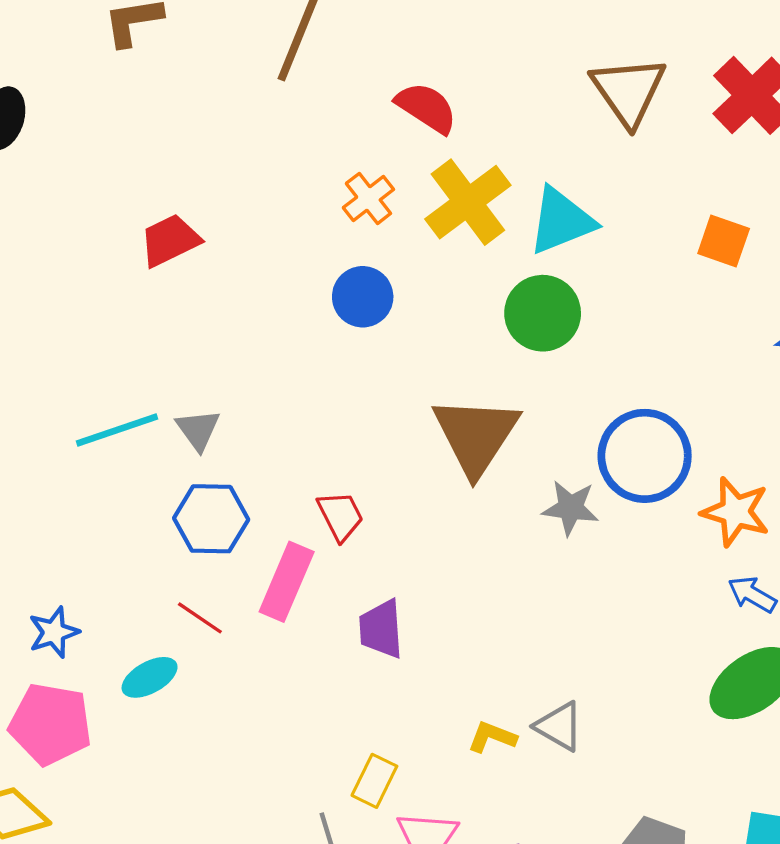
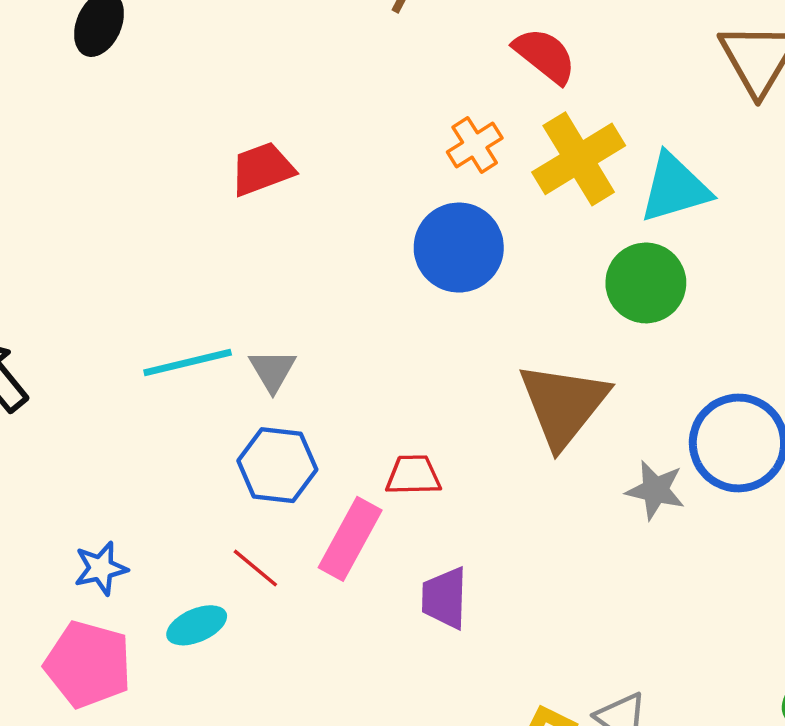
blue circle: (363, 297) -> (459, 248), size x1.4
red trapezoid: (340, 516) -> (413, 475), turned -70

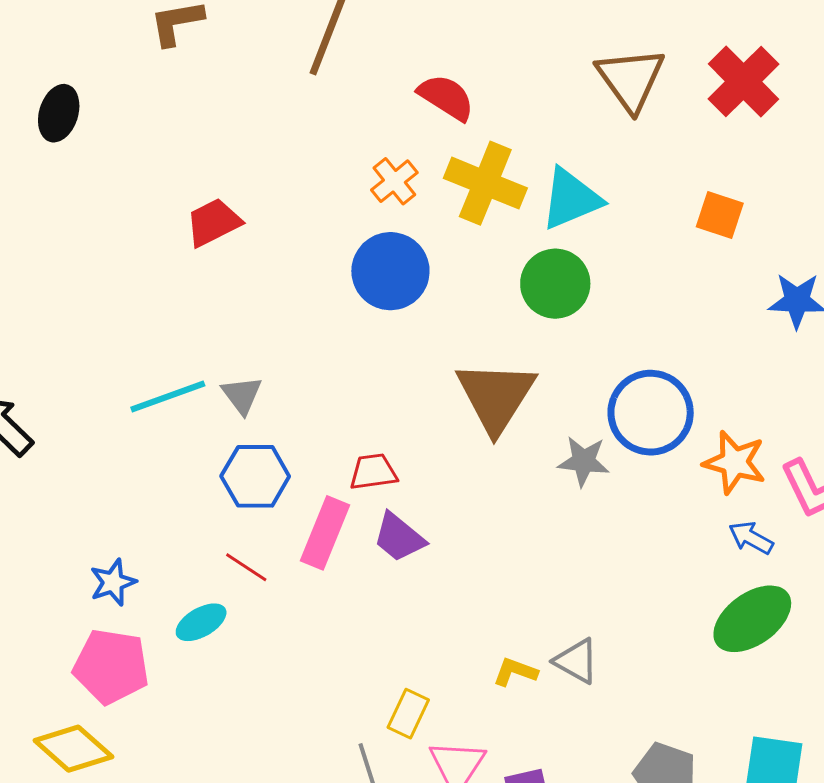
yellow cross: (579, 159) -> (485, 183), turned -30
purple trapezoid: (445, 598) -> (399, 537), moved, turned -46

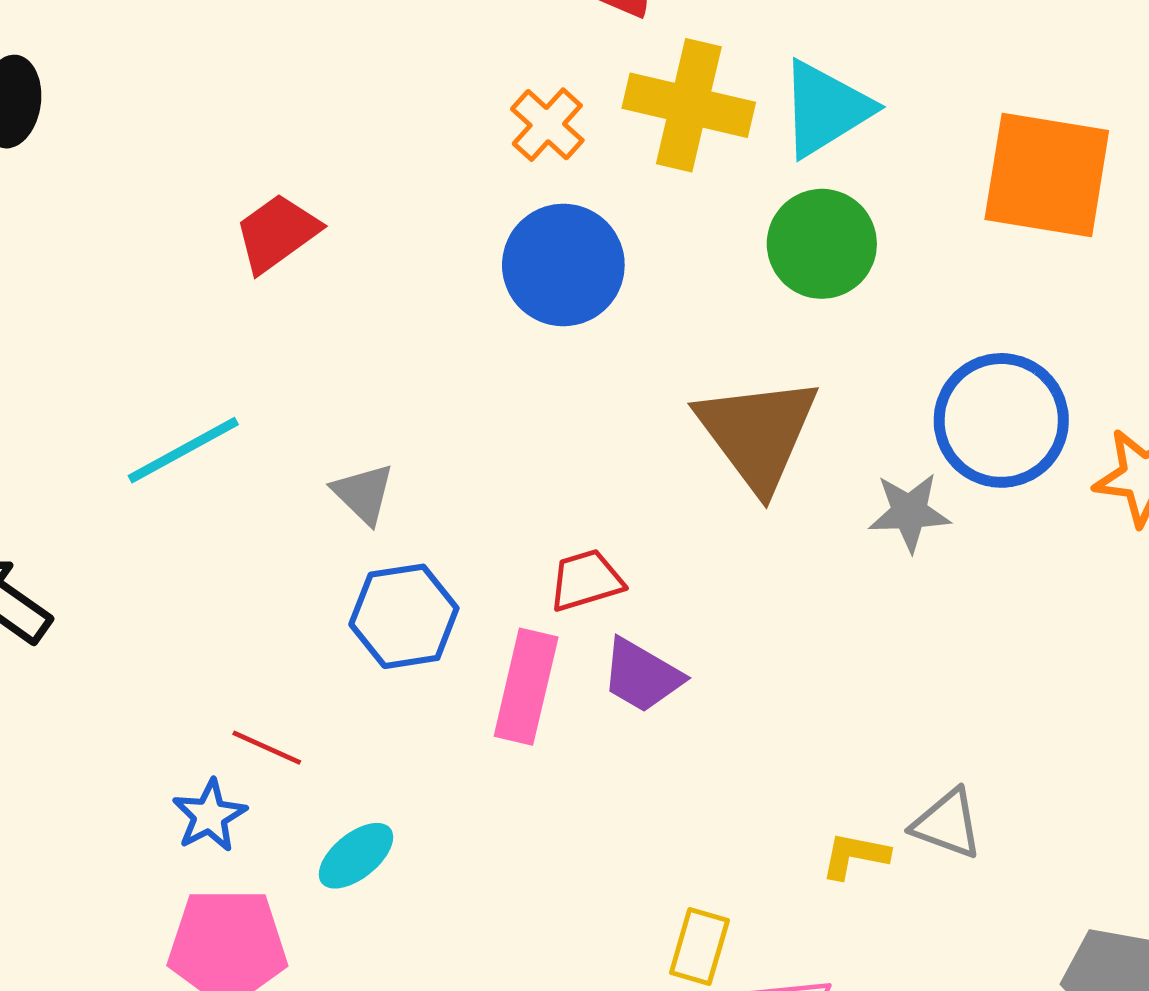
orange square: (720, 215) -> (1047, 175), moved, size x1.8
cyan line: (168, 397) -> (183, 450), moved
red line: (246, 567) -> (267, 748), moved

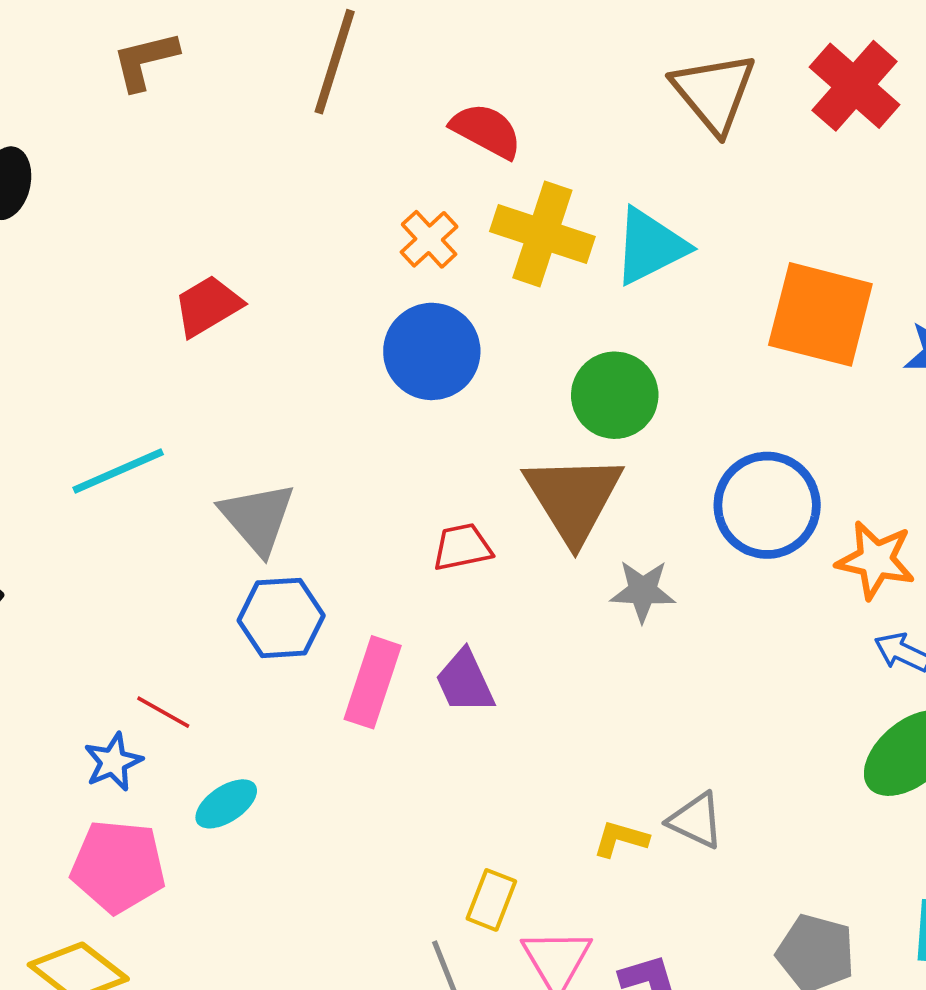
green circle: (822, 244) -> (615, 395), moved
gray triangle: (363, 494) -> (258, 518), size x1.5
gray star: (909, 512) -> (643, 591), moved
red trapezoid: (586, 580) -> (462, 547), moved
purple trapezoid: (642, 676) -> (465, 682), turned 30

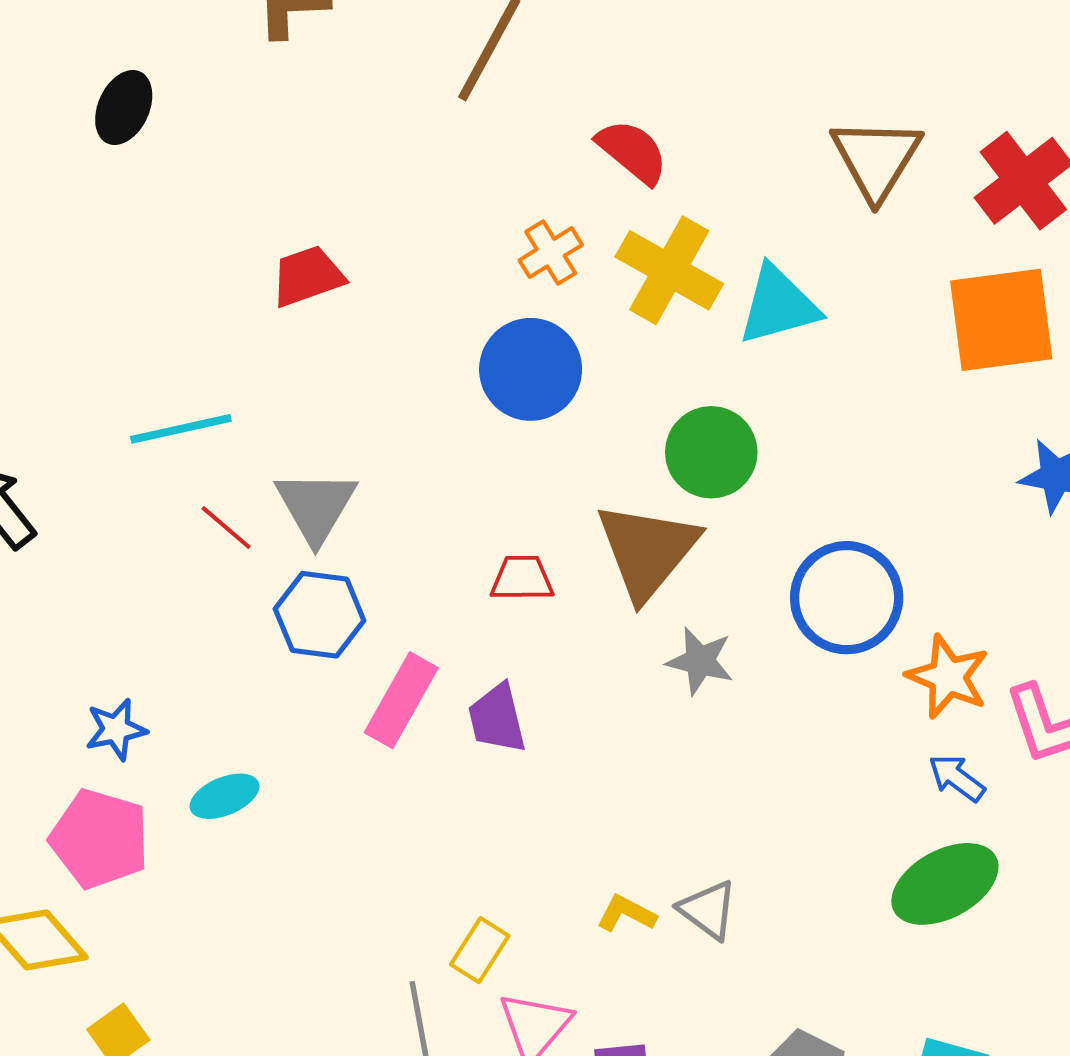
orange square: (820, 314) -> (1001, 320), moved, turned -33
red line: (163, 712) -> (226, 528), moved

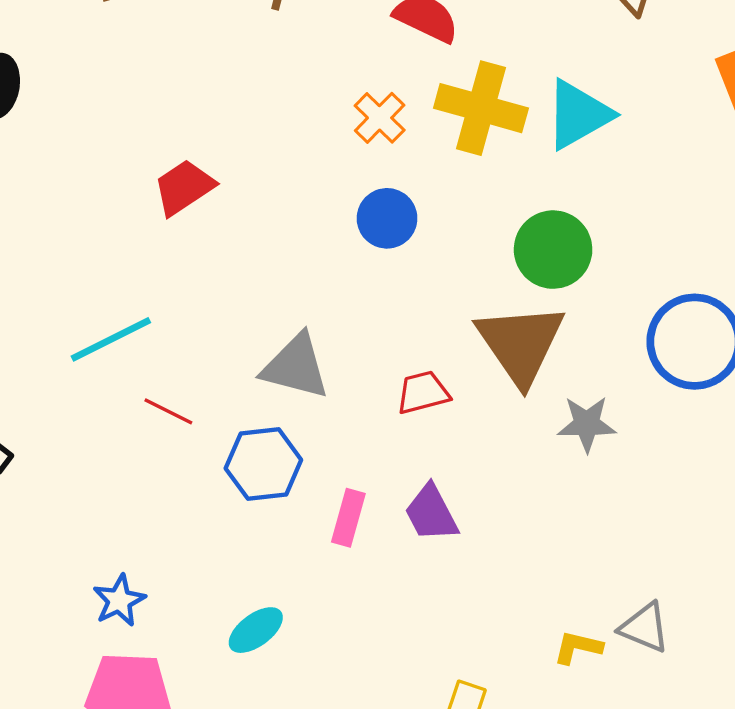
blue circle: (531, 369) -> (387, 218), size x0.7
gray triangle: (316, 506) -> (296, 367), moved, turned -32
pink rectangle: (401, 700) -> (348, 518), size x0.7
cyan ellipse: (224, 796) -> (256, 630), moved

